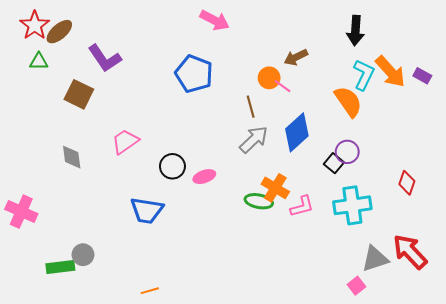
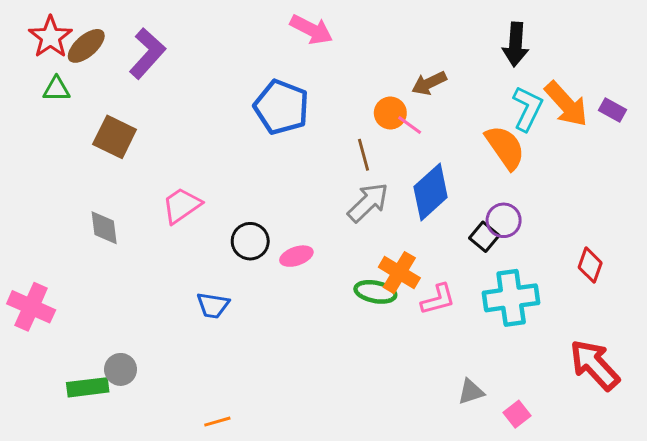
purple L-shape: (105, 58) -> (147, 53), moved, turned -104
blue trapezoid: (147, 210) -> (213, 305), size x0.7
gray triangle: (375, 259) -> (471, 392), moved, size x0.7

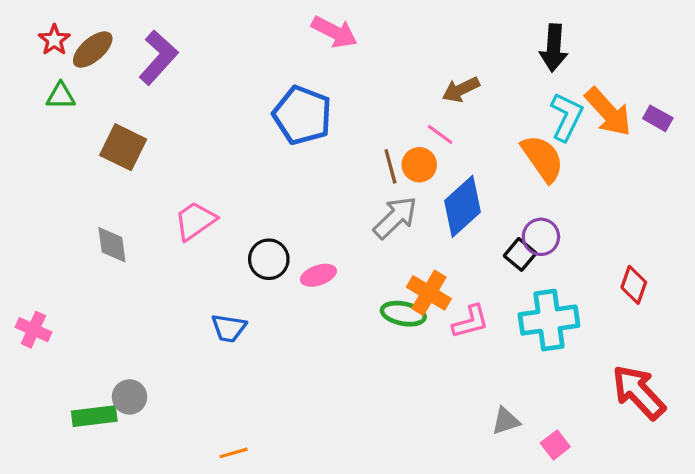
red star: (50, 37) -> (54, 40), size x0.7
orange circle: (390, 113) -> (419, 165), moved
pink cross: (31, 307) -> (33, 330), size x0.7

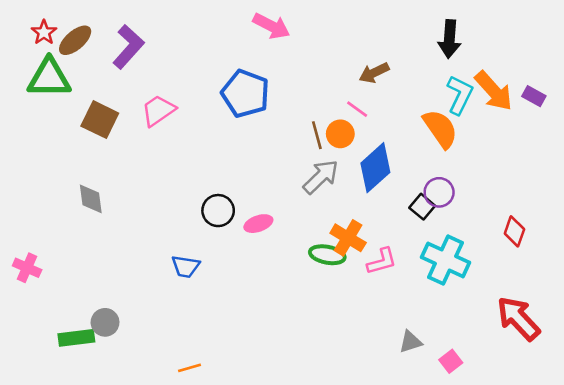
green triangle: (61, 96) -> (49, 78), size x1.8
pink trapezoid: (195, 221) -> (158, 110), moved
cyan cross: (549, 320) -> (446, 260), turned 33

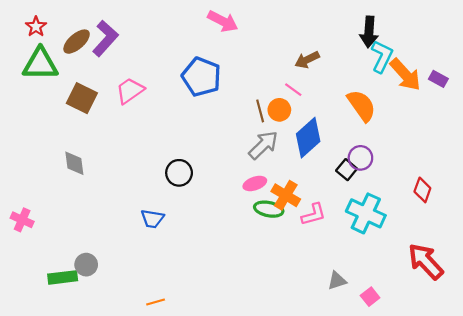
brown ellipse: (75, 40) -> (77, 42), moved
cyan L-shape: (460, 95) -> (382, 56), moved
pink ellipse: (258, 224) -> (255, 184), moved

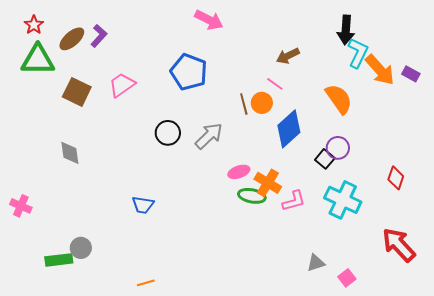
purple L-shape: (105, 38) -> (99, 36), size x0.7
gray arrow: (263, 145) -> (209, 136), moved
black circle: (179, 173) -> (168, 133), moved

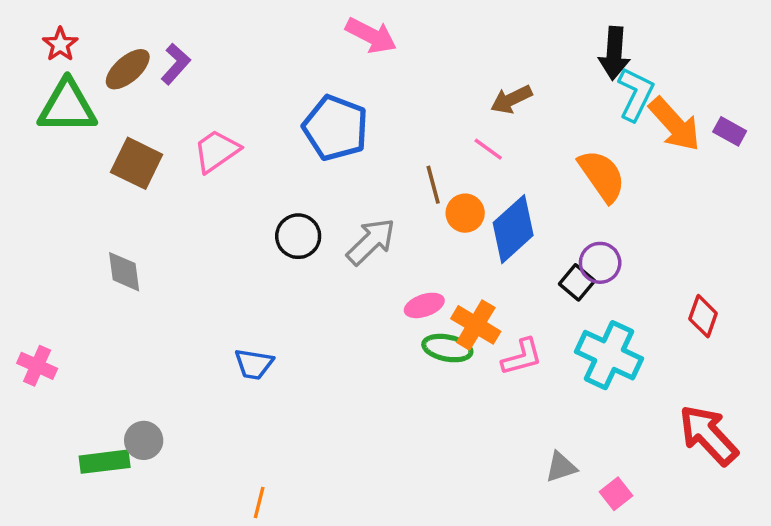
orange circle: (262, 103) -> (465, 213), moved
orange line: (146, 283) -> (259, 503), turned -60

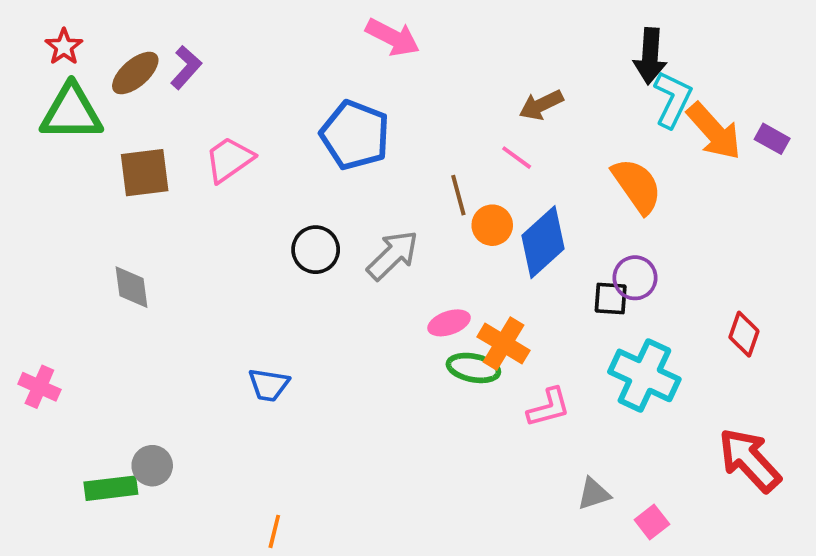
brown square: (137, 163) -> (145, 173), turned -33
black square: (577, 282) -> (611, 298), turned -36
pink L-shape: (522, 357) -> (549, 407), moved

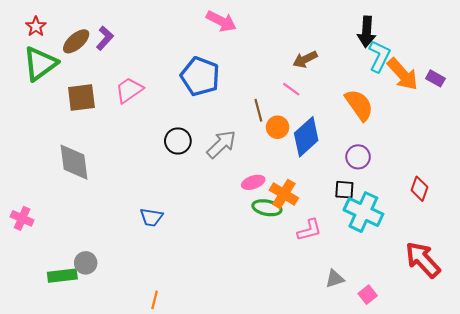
green triangle: (71, 112) -> (40, 64), turned -36
gray diamond: (132, 287) -> (74, 162), size x1.5
black square: (611, 298) -> (344, 190), moved

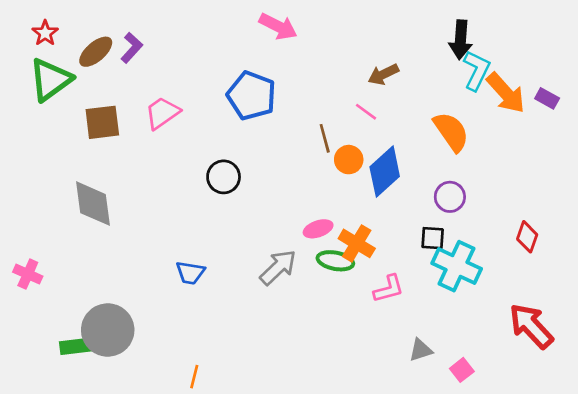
gray arrow: (221, 144) -> (278, 267), moved
gray circle: (86, 263) -> (108, 330), size x1.8

